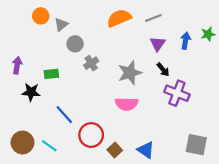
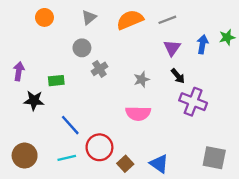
gray triangle: (61, 25) -> (89, 17), moved
gray star: (130, 73) -> (142, 79), size x0.6
cyan line: (49, 146) -> (67, 158), moved, turned -49

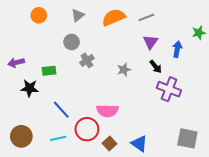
blue arrow: (202, 44) -> (177, 49), moved
purple arrow: (19, 71) -> (16, 63), turned -112
pink semicircle: (138, 113) -> (107, 111), moved

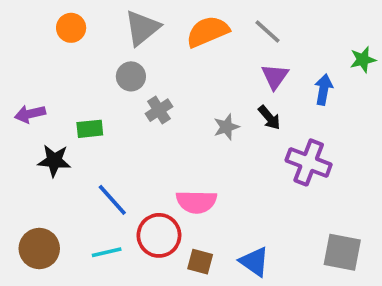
gray triangle: (78, 15) -> (142, 28), size x1.5
gray line: (146, 17) -> (267, 32), turned 63
black arrow: (156, 67) -> (269, 118), moved
brown square: (110, 144) -> (200, 262), turned -32

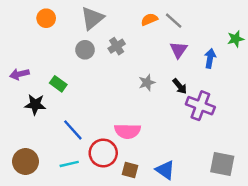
orange semicircle: (208, 32) -> (149, 19), moved, size x0.6
gray cross: (159, 110) -> (117, 46), moved
black arrow: (269, 118) -> (180, 86), moved
green rectangle: (90, 129) -> (58, 84), turned 42

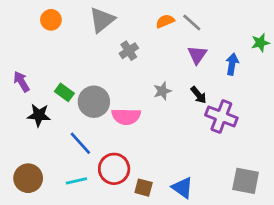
gray circle: (85, 50) -> (94, 102), moved, size x1.5
purple arrow: (19, 74) -> (21, 82), turned 72
pink semicircle: (127, 131) -> (126, 116), moved

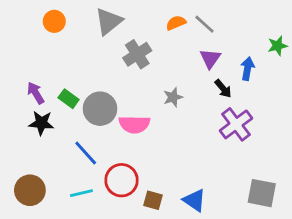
gray cross: (129, 51) -> (137, 54), size x1.4
purple arrow: (21, 82) -> (36, 93), moved
black arrow: (199, 95) -> (223, 89), moved
purple cross: (221, 116) -> (236, 124), turned 32

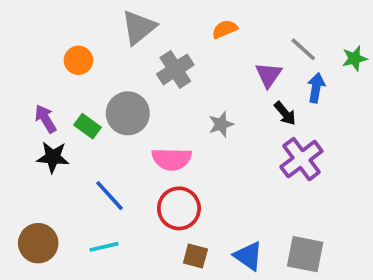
orange circle: (54, 21) -> (78, 60), moved
gray line: (205, 24) -> (303, 49), moved
gray circle: (100, 109) -> (128, 113), moved
red circle: (121, 180) -> (179, 208), moved
gray square: (262, 193) -> (305, 254), moved

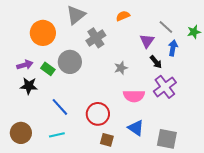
orange circle: (78, 60) -> (43, 33), size x1.6
purple arrow: (45, 119) -> (25, 65), turned 105
pink semicircle: (172, 159) -> (134, 96), moved
blue triangle: (248, 256) -> (136, 128), moved

